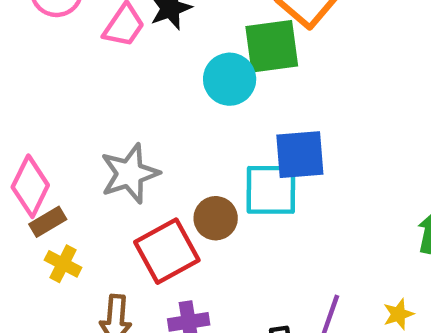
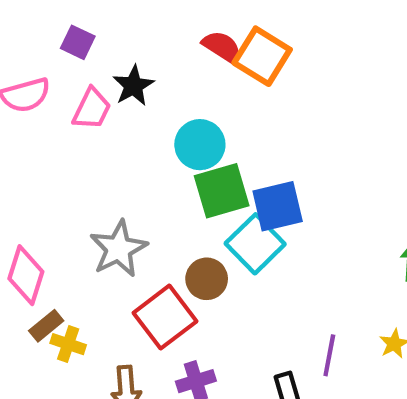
green square: (272, 46) -> (222, 191), moved
cyan square: (271, 190) -> (255, 244), turned -36
brown rectangle: (48, 222) -> (46, 326), moved

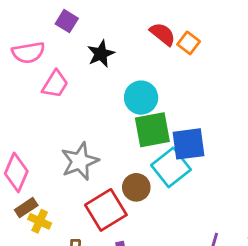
orange square: (262, 56) -> (189, 43), size x0.6
pink trapezoid: (92, 109) -> (55, 84), moved

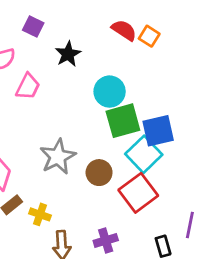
brown circle: (136, 187) -> (99, 173), moved
red square: (106, 210) -> (138, 193), moved
yellow cross: (40, 221) -> (40, 214), moved

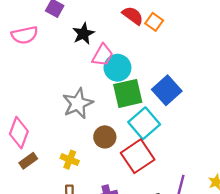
pink trapezoid: (28, 87) -> (103, 55), moved
blue square: (158, 131) -> (167, 90), moved, turned -32
gray star: (58, 157) -> (78, 103), moved
yellow cross: (40, 214) -> (70, 160), moved

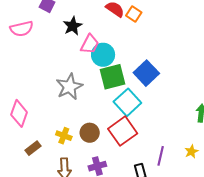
brown circle: (105, 137) -> (90, 133), moved
brown rectangle: (28, 161) -> (33, 148), moved

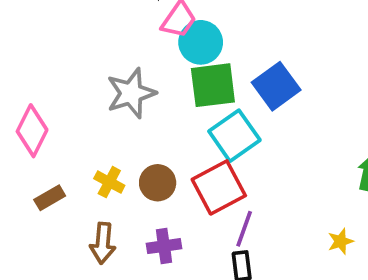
purple line: (161, 156) -> (244, 229), moved

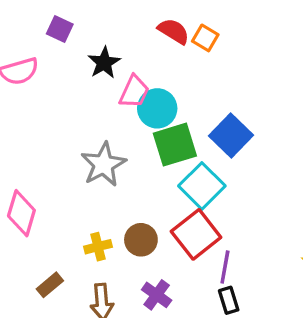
yellow cross: (109, 182) -> (98, 247), turned -32
brown rectangle: (50, 198) -> (50, 285), moved
purple cross: (164, 246) -> (157, 295), turned -36

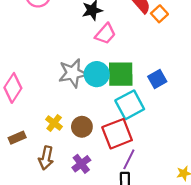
cyan circle: (157, 108) -> (97, 74), moved
blue square: (231, 136) -> (157, 79), size x0.7
yellow cross: (98, 247) -> (54, 123), turned 35

